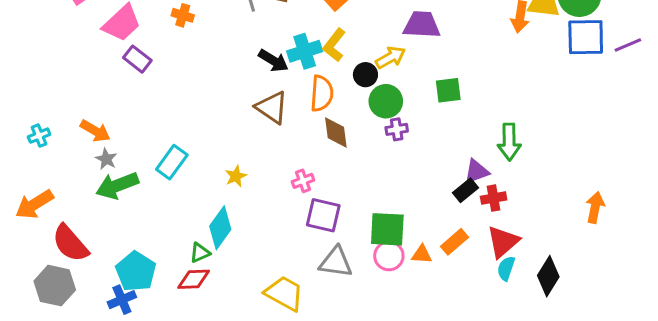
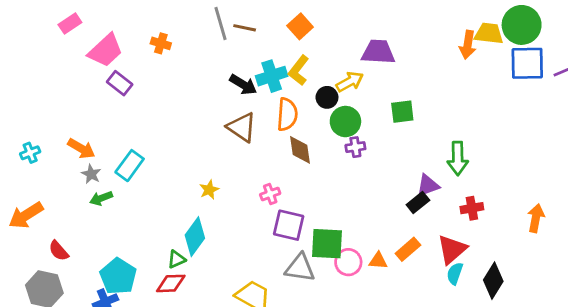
cyan rectangle: (172, 162) -> (130, 166), moved
green arrow: (117, 186) -> (101, 198), size x0.6
red cross: (494, 198) -> (472, 208), moved
green square: (387, 229) -> (327, 244), moved
red semicircle: (70, 243) -> (59, 251), size x0.6

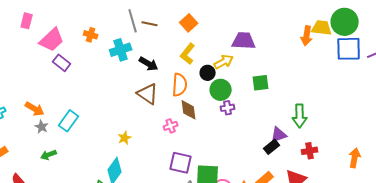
pink rectangle: (70, 24) -> (27, 21), turned -42
cyan cross: (272, 76) -> (121, 50), moved
pink cross: (270, 194) -> (171, 126), moved
green arrow: (101, 198) -> (49, 155), moved

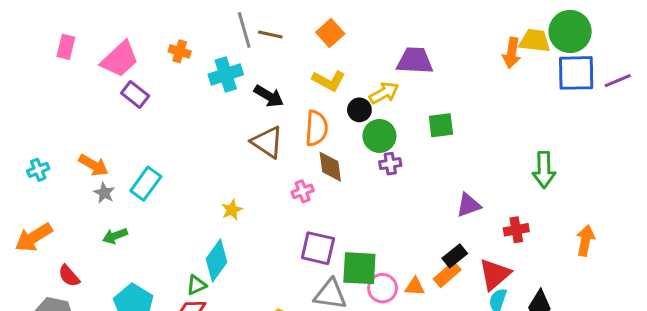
pink rectangle: (27, 21) -> (66, 47), moved
yellow L-shape: (188, 54) -> (329, 81), turned -100
green arrow: (300, 116) -> (544, 170), moved
black rectangle: (272, 147) -> (455, 256), moved

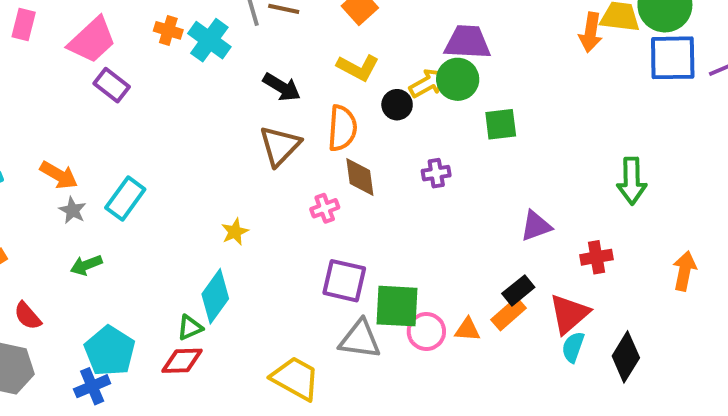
cyan cross: (226, 74) -> (209, 40), moved, turned -36
green circle: (379, 136) -> (458, 79), moved
brown triangle: (267, 142) -> (280, 146), turned 40

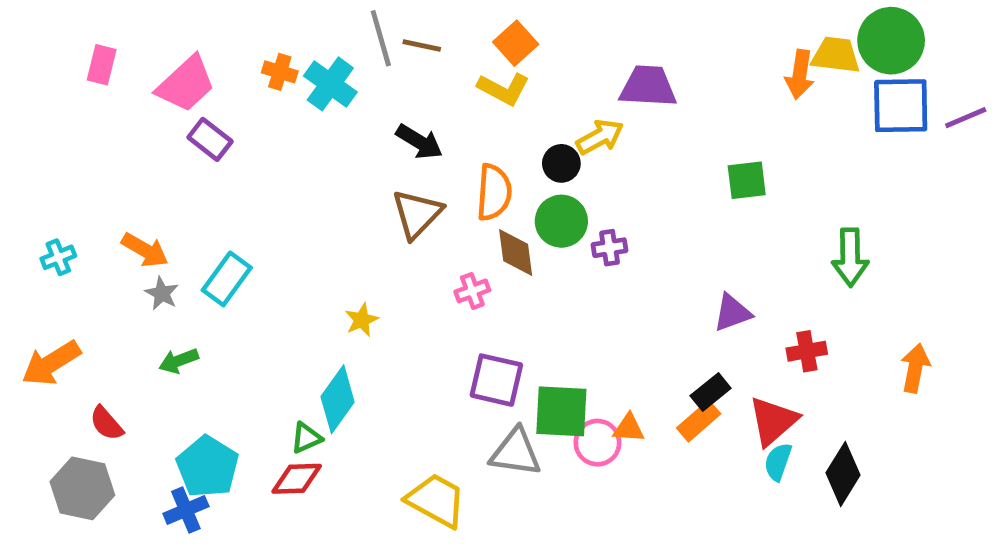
yellow L-shape: (358, 68) -> (504, 89), moved
green circle: (458, 79) -> (561, 221), moved
green square: (501, 124) -> (747, 180), moved
orange triangle: (467, 330) -> (629, 428), moved

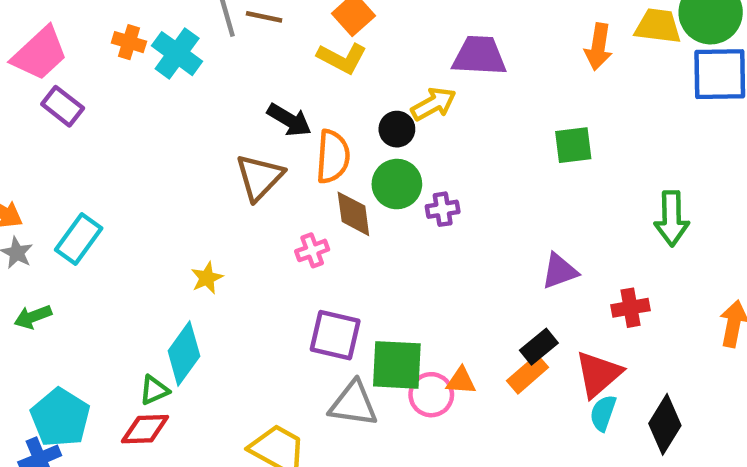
orange arrow: (800, 74) -> (598, 47), moved
black arrow: (419, 142) -> (289, 120), moved

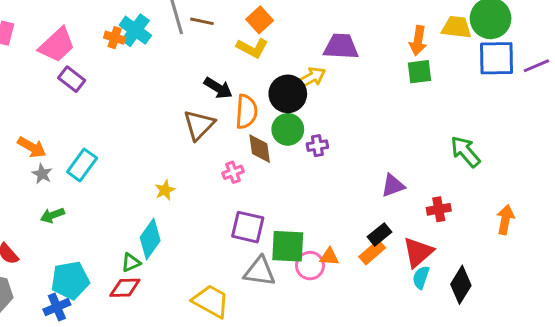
cyan cross: (177, 54) -> (135, 30), moved
black circle: (397, 129) -> (288, 94), size x1.6
green square: (573, 145) -> (420, 72), moved
green arrow: (672, 218) -> (465, 152), turned 140
cyan pentagon: (60, 418) -> (70, 280), turned 30

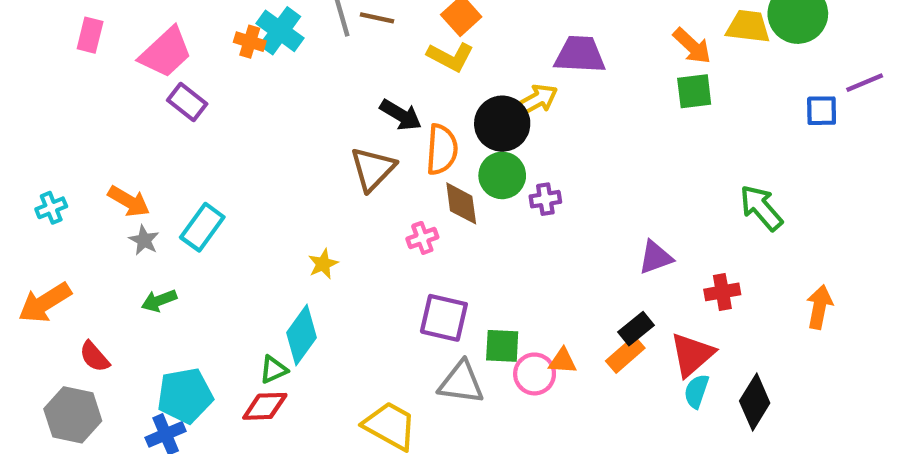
orange arrow: (418, 41) -> (692, 46), turned -56
blue square: (496, 58) -> (822, 111), moved, size x0.6
green square: (288, 246) -> (502, 346), size x0.7

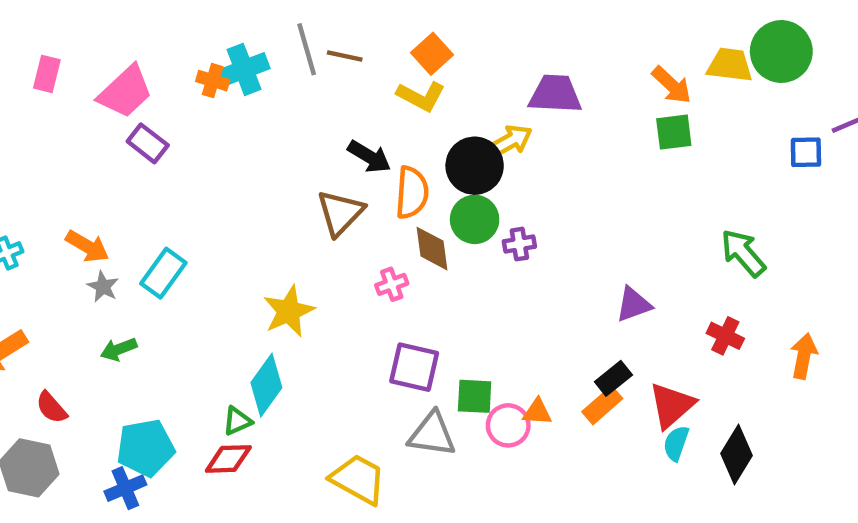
cyan cross: (280, 31) -> (244, 69), turned 33
yellow star: (323, 264) -> (289, 311), size x1.6
red cross: (722, 292) -> (725, 336), moved, turned 36

